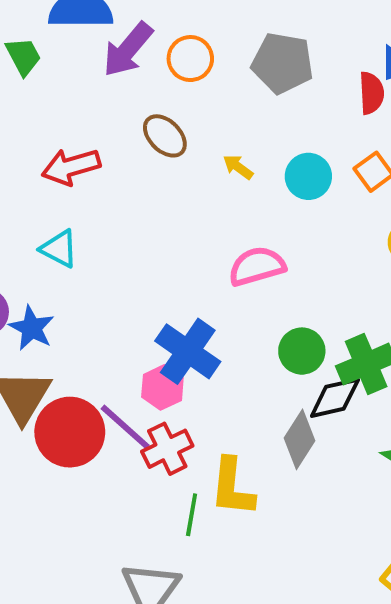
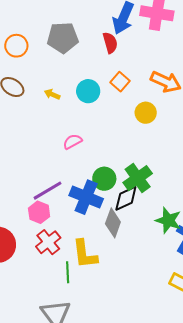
pink semicircle: (257, 266) -> (72, 142), size x0.7
blue cross: (188, 351) -> (86, 197), moved
purple line: (125, 427) -> (47, 191), moved, turned -60

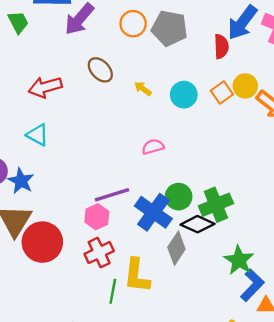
orange circle: (16, 46) -> (133, 24), moved
yellow circle: (146, 113) -> (245, 86), moved
black diamond: (126, 198) -> (197, 224), turned 36

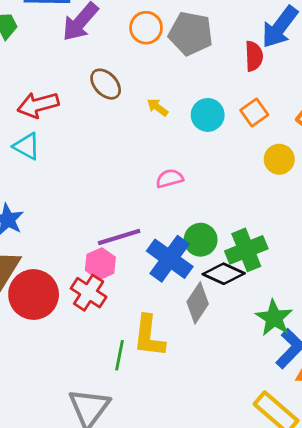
yellow circle: (245, 86) -> (279, 159), moved
cyan triangle: (38, 135) -> (27, 146), moved
red cross: (99, 253) -> (89, 293), moved, turned -32

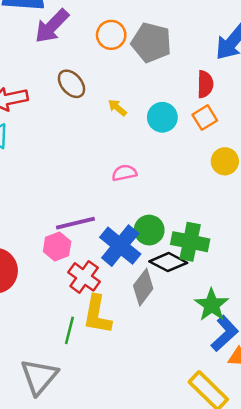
red semicircle: (254, 56) -> (205, 84), moved
green cross: (246, 250) -> (190, 242), turned 30
red cross: (89, 293) -> (84, 277), moved

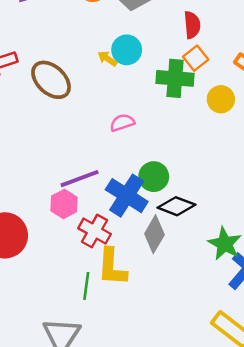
brown ellipse: (71, 84) -> (51, 80), moved, size x1.4
cyan circle: (162, 117) -> (127, 50), moved
green cross: (190, 242) -> (175, 78), moved

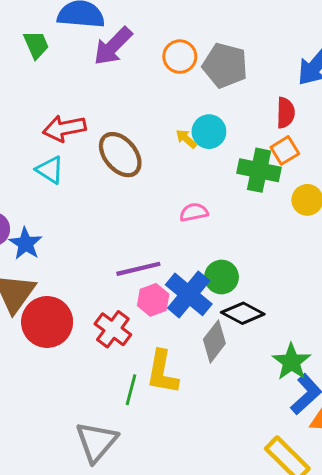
pink hexagon: (64, 204) -> (153, 300), moved
red cross: (94, 231) -> (113, 329), moved

